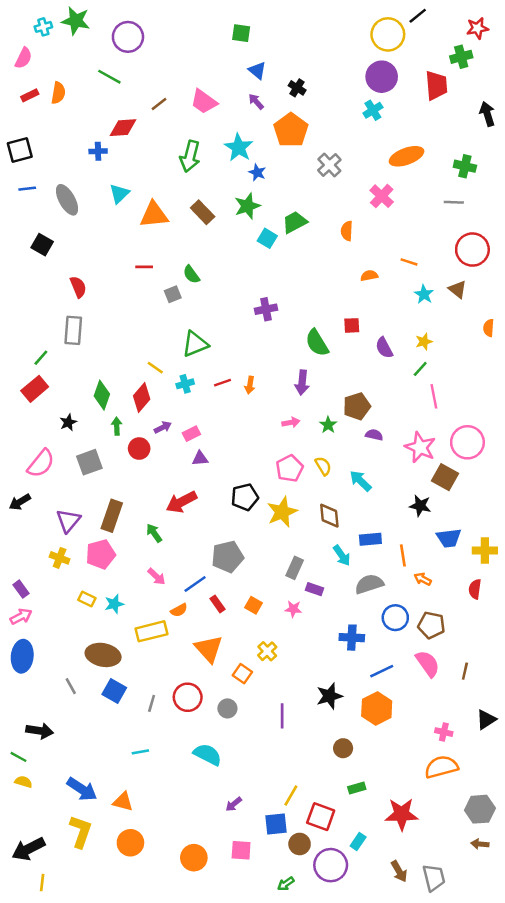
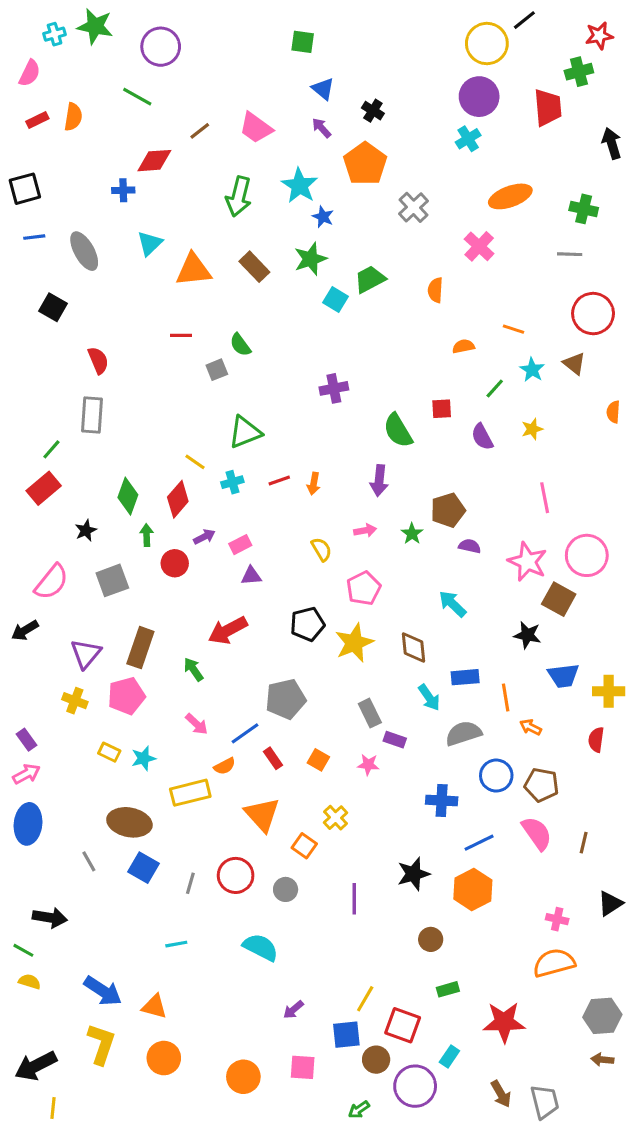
green line: (420, 369) -> (495, 388), moved
yellow semicircle: (323, 466) -> (321, 549), moved
gray rectangle: (295, 568) -> (370, 713), turned -50

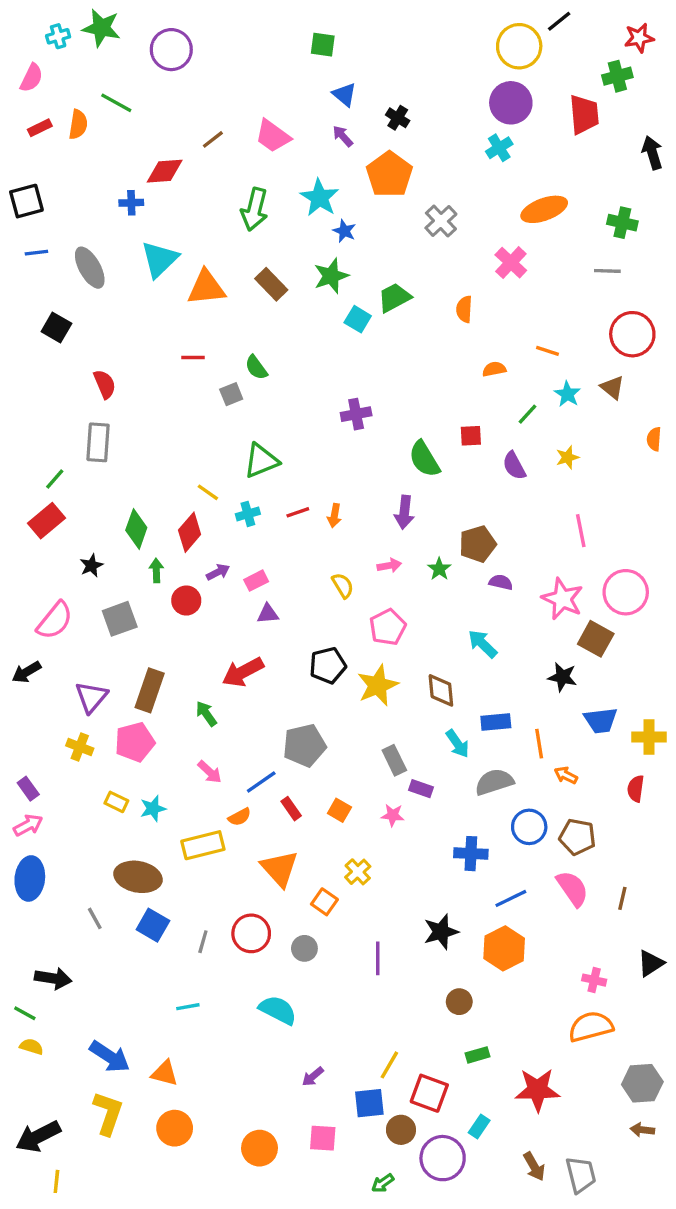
green line: (137, 97) -> (116, 103), moved
cyan triangle: (150, 243) -> (160, 259), size x1.4

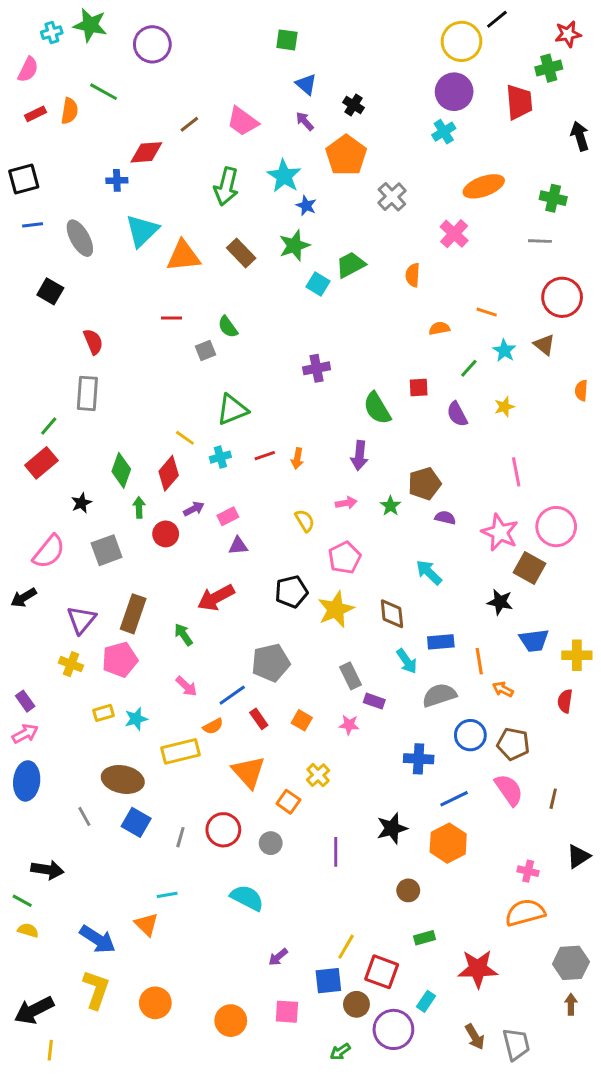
yellow rectangle: (116, 802) -> (104, 713), turned -42
orange triangle: (165, 1073) -> (146, 924), moved, turned 30
brown arrow: (642, 1130) -> (571, 1004), turned 84

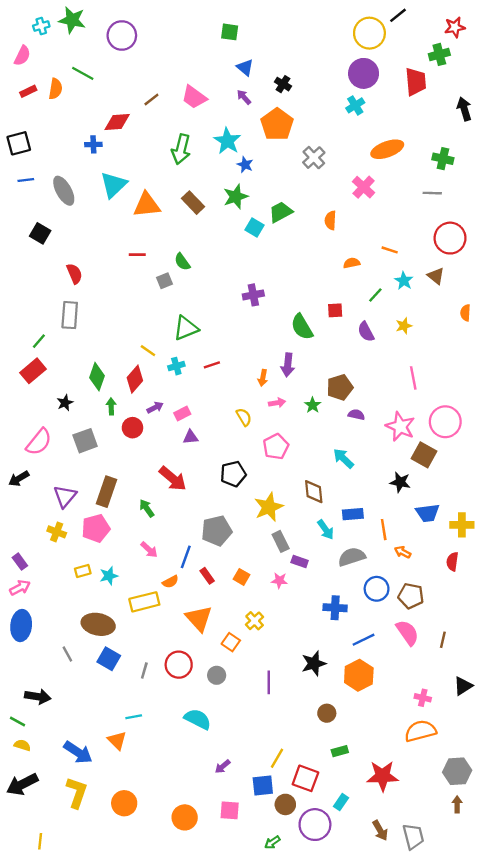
orange arrow: (297, 459) -> (263, 378), moved
red arrow: (216, 598) -> (173, 479), turned -112
yellow star: (336, 609) -> (269, 507), moved
blue line: (232, 695) -> (186, 557), turned -35
black arrow: (34, 1010) -> (22, 784), moved

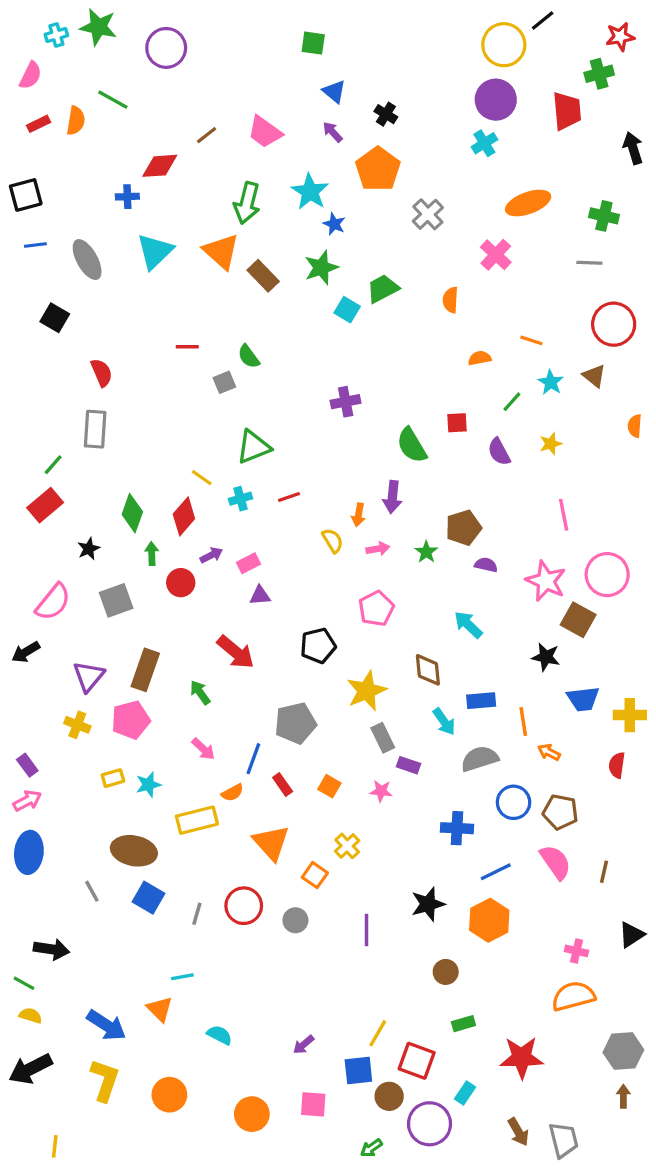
orange triangle: (147, 205) -> (221, 251), moved, turned 48
yellow semicircle: (244, 417) -> (333, 541), moved
cyan semicircle: (198, 719) -> (220, 1035), moved, size x0.7

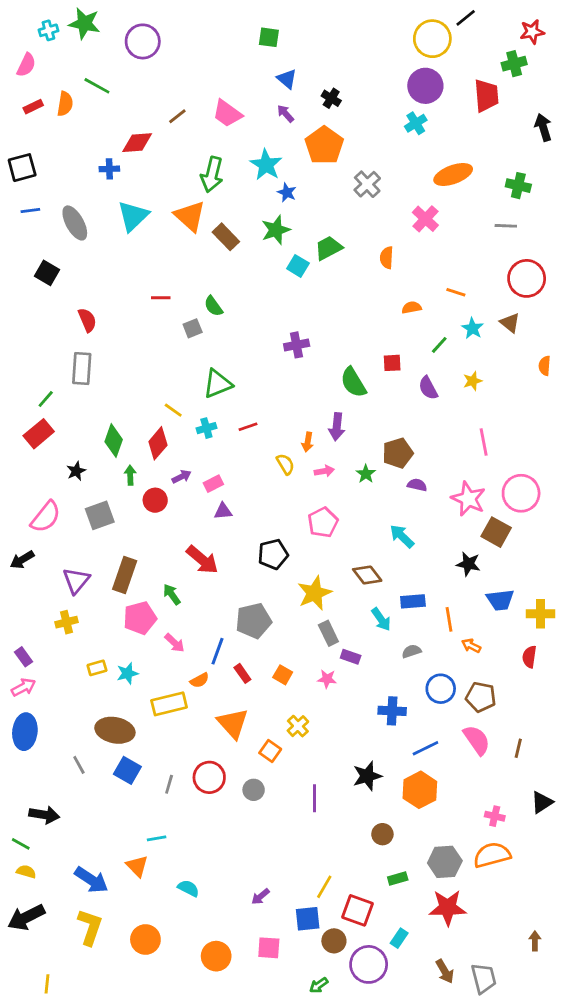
brown diamond: (428, 670) -> (367, 575), turned -32
pink pentagon: (131, 720) -> (140, 618), moved
yellow cross: (77, 725) -> (66, 622), turned -35
gray semicircle: (480, 759) -> (412, 651), size x0.6
gray hexagon: (623, 1051) -> (445, 862), moved

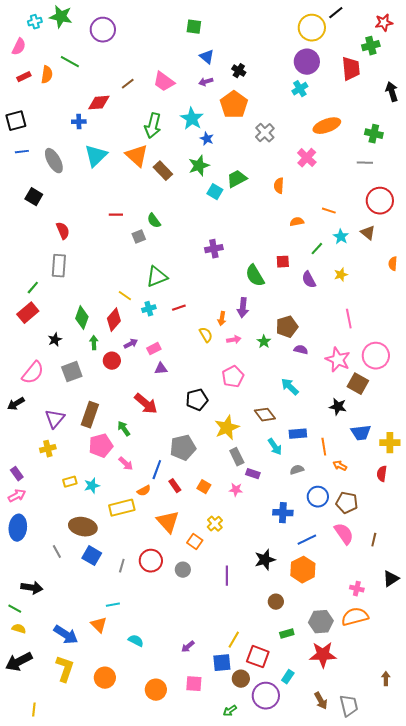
purple arrow: (285, 114) -> (206, 82), turned -64

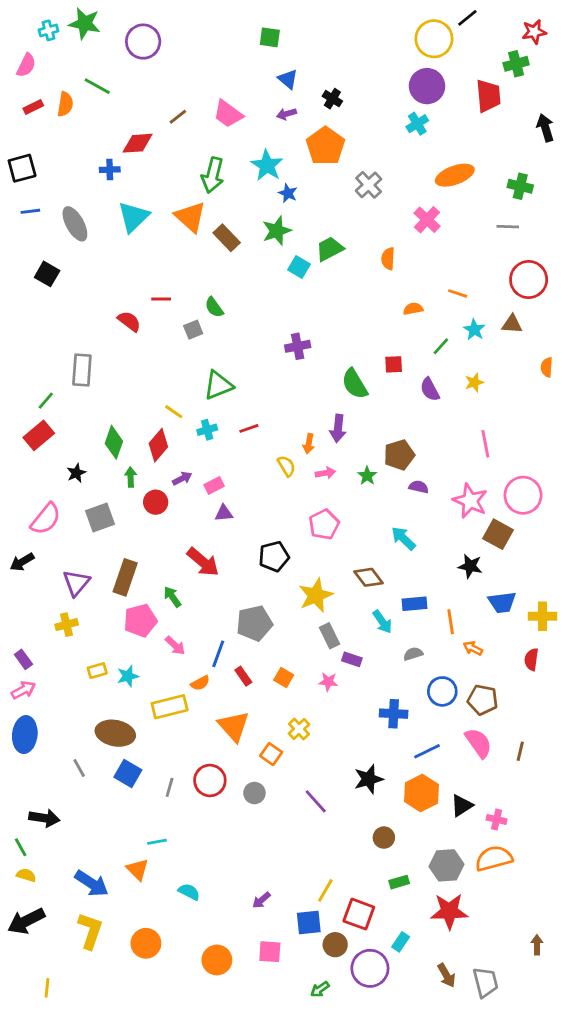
red semicircle: (63, 231) -> (129, 321), moved, turned -30
brown triangle: (368, 233) -> (512, 324), turned -35
purple line: (227, 576) -> (316, 801), turned -42
black triangle: (391, 579) -> (462, 806), moved
green line: (15, 609) -> (21, 847), turned 32

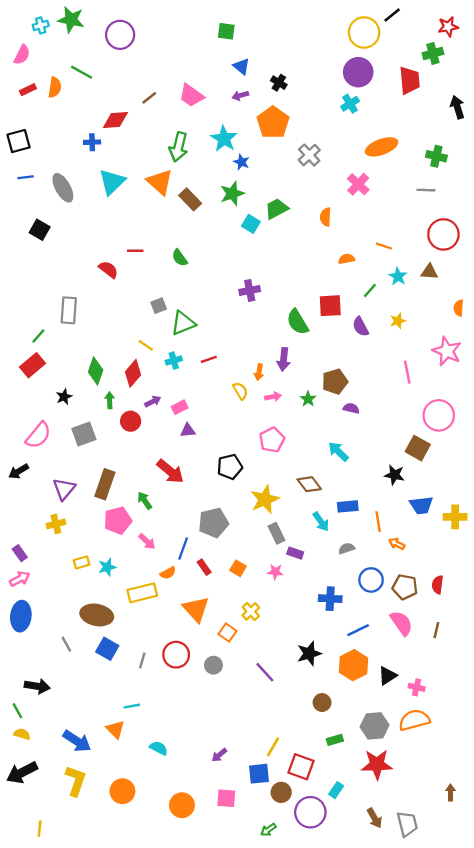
gray square: (193, 330) -> (159, 306), moved
red square: (394, 364) -> (330, 306), size x1.5
pink star: (470, 501) -> (447, 351), moved
red semicircle: (531, 659) -> (438, 585), moved

